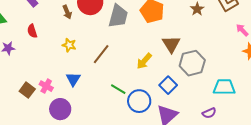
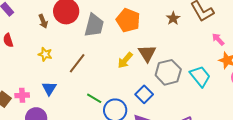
yellow arrow: (144, 61) -> (125, 60), moved
pink cross: (46, 86) -> (22, 95), turned -32
cyan trapezoid: (224, 87) -> (200, 76), moved, turned 50

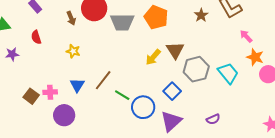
gray trapezoid: (94, 25) -> (122, 22), turned 75
brown line: (77, 63) -> (103, 80), moved

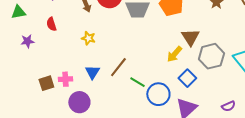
yellow arrow: (153, 57) -> (174, 54), moved
brown square: (31, 96) -> (46, 83), turned 35

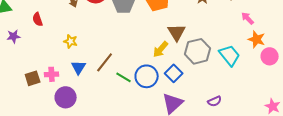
yellow star: (88, 38) -> (71, 41), moved
blue circle: (158, 94) -> (147, 76), moved

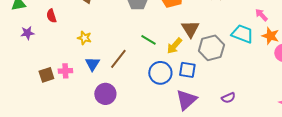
cyan trapezoid: (230, 55) -> (242, 34), moved, turned -30
blue square: (174, 73) -> (187, 70), turned -36
green line: (124, 77) -> (148, 40), moved
purple circle: (66, 97) -> (105, 94), moved

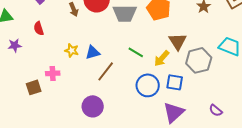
blue triangle: (92, 64) -> (93, 52), moved, turned 42
pink cross: (65, 71) -> (53, 73), moved
purple semicircle: (228, 98) -> (216, 110), turned 64

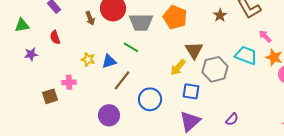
green line: (136, 52) -> (131, 47), moved
blue circle: (148, 85) -> (150, 99), moved
purple semicircle: (216, 110) -> (232, 119), turned -88

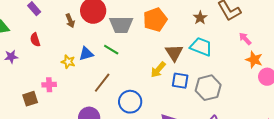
orange pentagon: (175, 17) -> (155, 20), turned 30
cyan trapezoid: (246, 55) -> (201, 47), moved
blue triangle: (109, 61) -> (86, 54), moved
gray hexagon: (215, 69) -> (208, 88), moved
blue square: (191, 91) -> (180, 81), moved

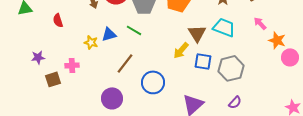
pink arrow: (245, 39) -> (260, 23), moved
purple star: (11, 57) -> (38, 57), moved

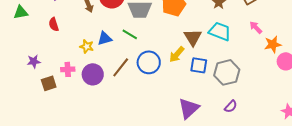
orange star: (277, 40) -> (273, 44), turned -30
blue circle: (153, 82) -> (149, 62), moved
purple circle: (112, 98) -> (93, 74), moved

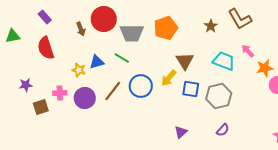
red semicircle: (54, 24) -> (46, 48), size x1.6
cyan trapezoid: (220, 31) -> (224, 61), moved
purple triangle: (189, 108) -> (181, 132), size x0.6

